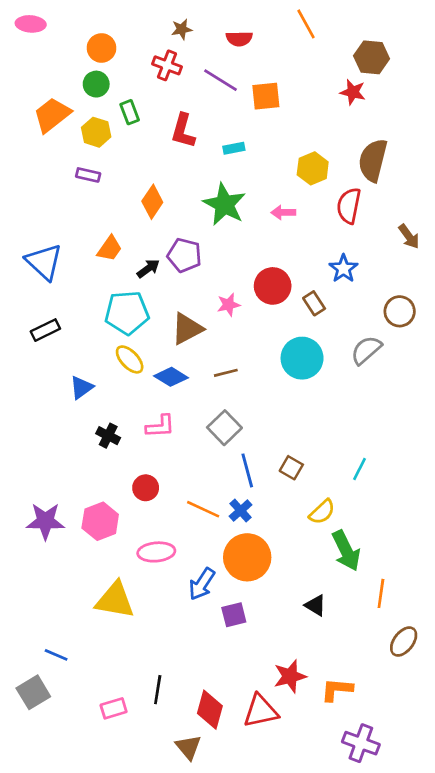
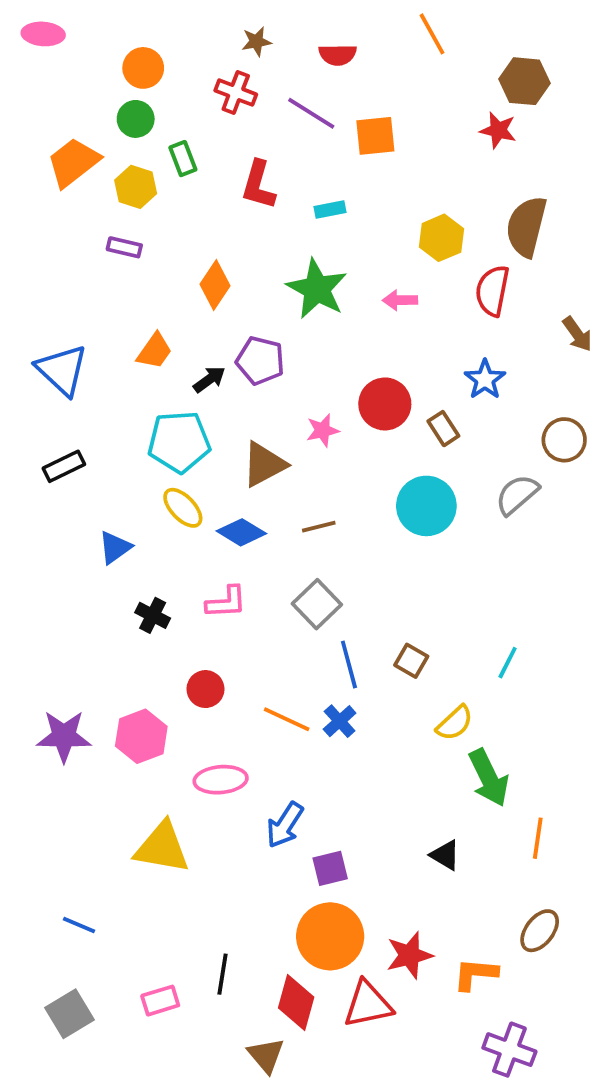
orange circle: (247, 557) -> (330, 936), moved
brown ellipse: (404, 642) -> (540, 931), moved
gray square: (33, 692) -> (70, 1014), moved

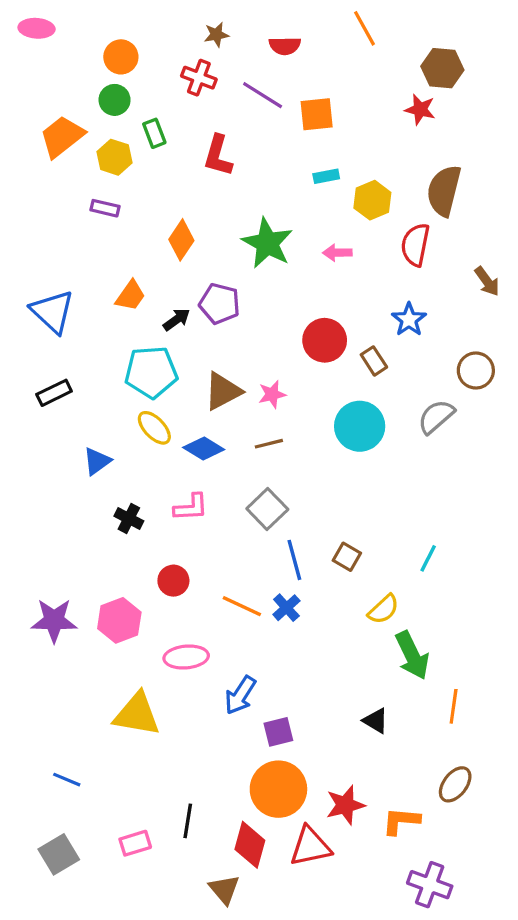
cyan rectangle: (330, 210) -> (326, 176), moved
pink star: (323, 430) -> (272, 394), moved

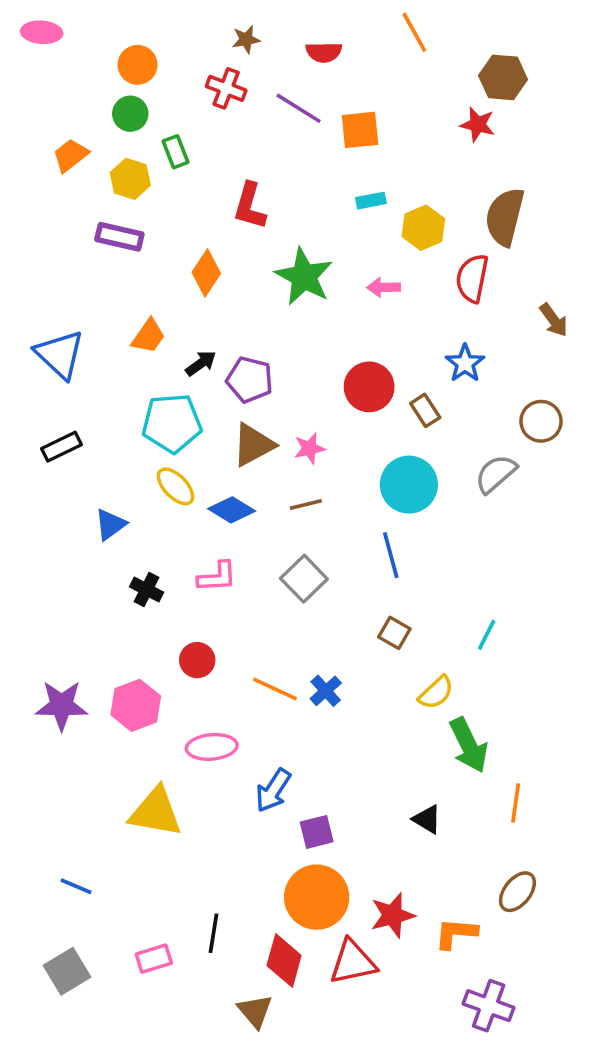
orange trapezoid: (62, 137) -> (71, 155), size x0.7
red L-shape: (218, 156) -> (250, 206), moved
purple rectangle: (105, 208) -> (119, 237), size x1.4
purple pentagon: (220, 304) -> (250, 380), moved
blue line: (294, 560) -> (391, 555), moved

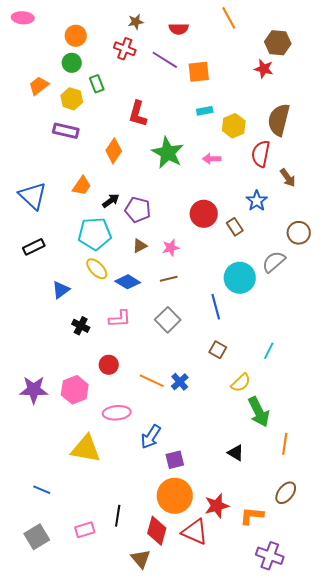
brown arrow: (554, 320) -> (288, 178), moved
brown triangle: (253, 445) -> (140, 246), size x0.6
cyan circle: (409, 485) -> (240, 278), moved
red triangle: (353, 962) -> (195, 532), turned 36

